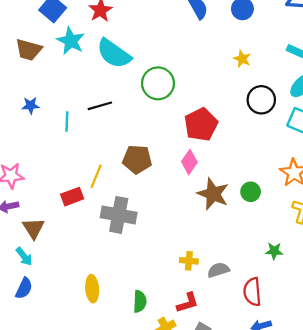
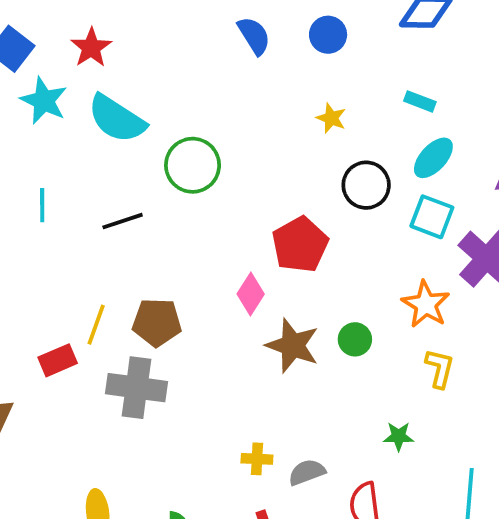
black line: (100, 106) -> (123, 221), moved
cyan line: (67, 122) -> (42, 205), moved
red pentagon: (201, 124) -> (300, 245), moved
brown pentagon: (137, 159) -> (157, 322), moved

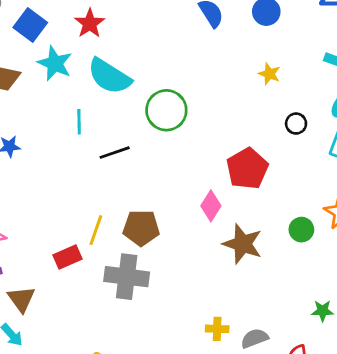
black circle: (366, 185) -> (296, 124), size x0.6
cyan line: (42, 205) -> (79, 122), moved
green circle: (355, 339) -> (301, 230), moved

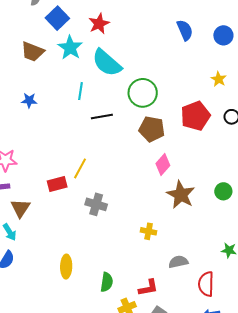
red pentagon: (247, 169) -> (195, 116), moved
brown pentagon: (141, 228) -> (152, 129), moved
gray cross: (127, 277) -> (96, 204), size x0.7
yellow cross: (217, 329) -> (149, 231), moved

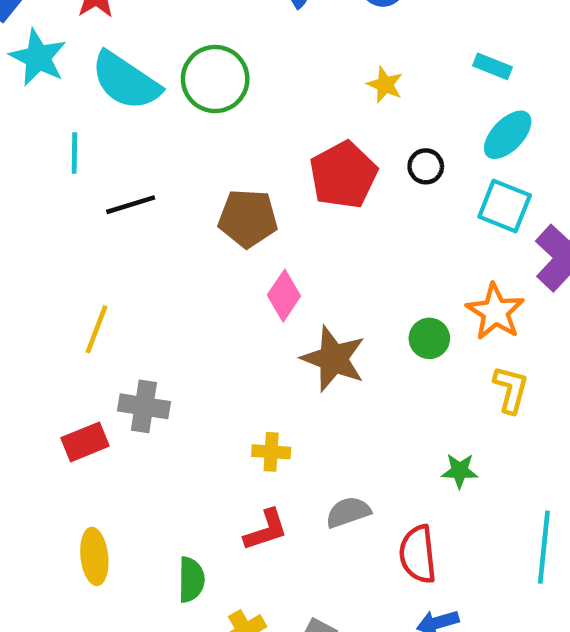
green circle: (143, 93) -> (215, 79), moved
red rectangle: (57, 184) -> (85, 442), moved
red L-shape: (148, 288) -> (266, 530), moved

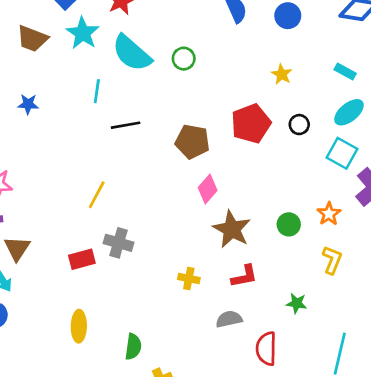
green circle: (215, 79) -> (184, 59), size x0.6
orange star: (495, 312) -> (329, 214), size x0.7
red L-shape: (266, 530) -> (244, 276), moved

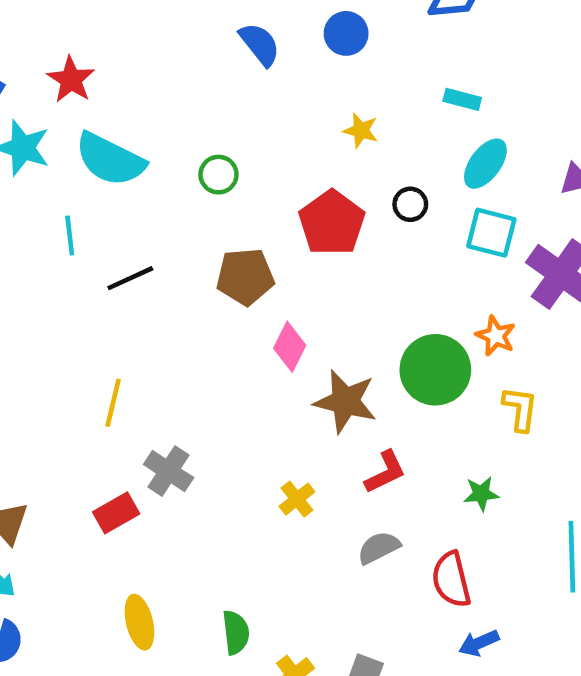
green circle: (184, 59) -> (218, 175), moved
green circle: (289, 224) -> (435, 370), size x1.8
gray cross: (119, 243) -> (169, 471), turned 32
yellow cross: (189, 279) -> (297, 499), turned -35

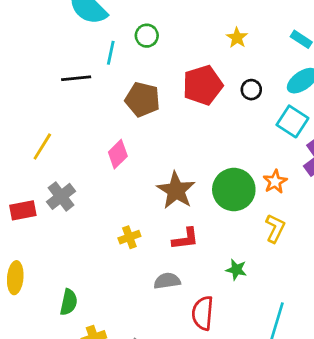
cyan line: (70, 235) -> (111, 53), moved
pink diamond: (290, 347) -> (118, 154), moved

